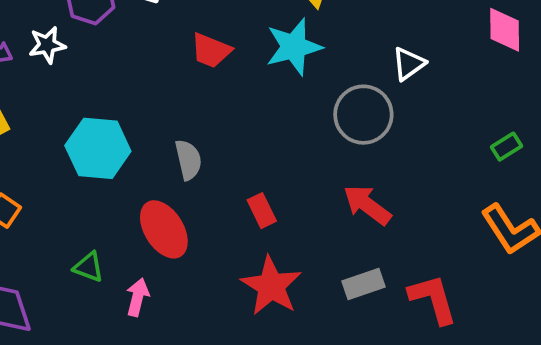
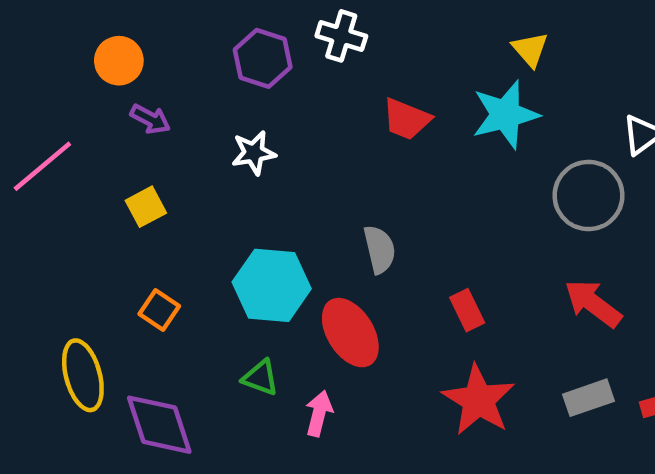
white star: (47, 45) -> (254, 153), moved
cyan hexagon: (98, 148) -> (272, 285), moved

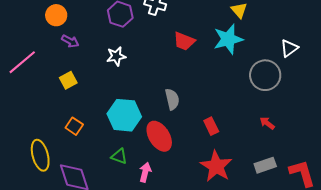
red arrow: (593, 303) -> (267, 123), size x0.6

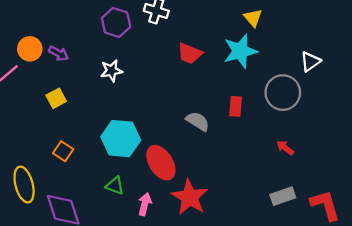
orange circle: (56, 15) -> (30, 49), moved
gray semicircle: (172, 99) -> (198, 121), moved, turned -45
red rectangle: (211, 126) -> (236, 106), moved, turned 30
red star: (216, 166) -> (190, 197), moved

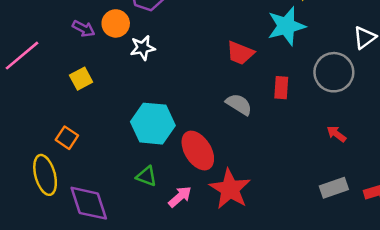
orange circle: (30, 49) -> (116, 23), moved
red trapezoid: (190, 53) -> (240, 53), moved
orange square: (63, 151) -> (67, 138), moved
pink arrow: (145, 204) -> (180, 197), turned 35

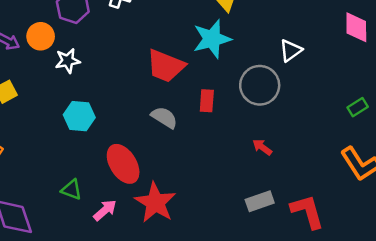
red trapezoid: (240, 53) -> (166, 66), size x1.4
cyan hexagon: (153, 124) -> (79, 116), moved, size x0.7

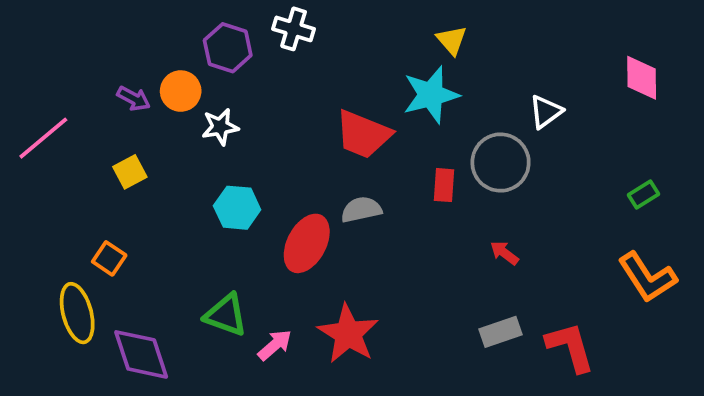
red rectangle: (207, 101) -> (444, 185), moved
gray semicircle: (164, 117) -> (361, 210), turned -44
red ellipse: (123, 164) -> (307, 243), moved, turned 60
green triangle: (72, 190) -> (226, 315), size x1.4

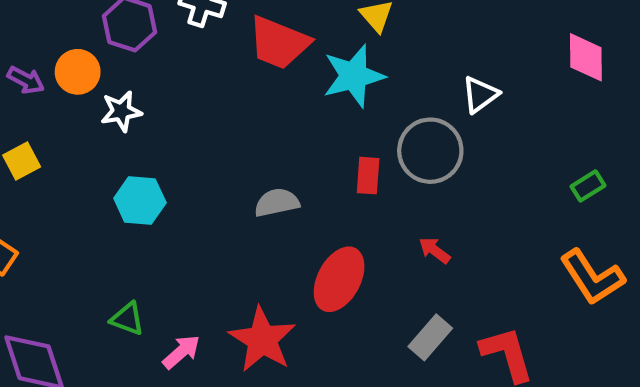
red trapezoid: (363, 134) -> (279, 43), moved
red ellipse: (307, 243) -> (339, 279), moved
green triangle: (226, 315) -> (127, 319), size x0.7
gray rectangle: (501, 332) -> (430, 337), turned -30

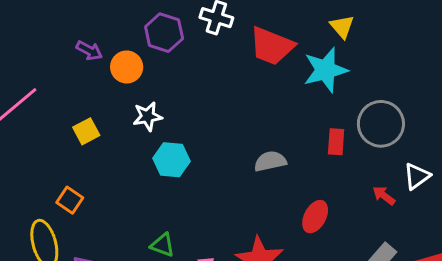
purple arrow: (26, 80) -> (89, 51), moved
white triangle: (480, 95) -> (417, 176), moved
white star: (121, 111) -> (148, 116), moved
red ellipse: (339, 279) -> (315, 217), size x0.7

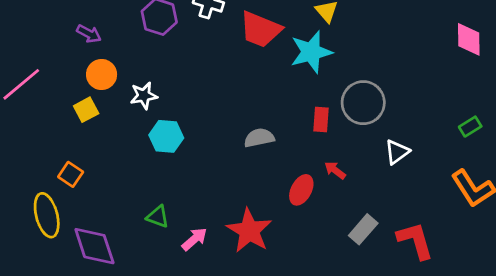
orange circle: (127, 67) -> (102, 75), moved
red arrow: (384, 196) -> (335, 170), moved

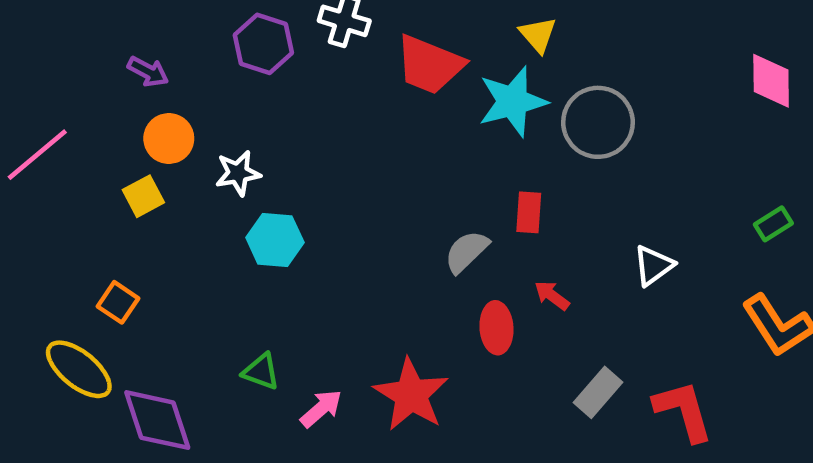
gray circle: (363, 103) -> (598, 122), moved
gray semicircle: (259, 138) -> (466, 252), moved, turned -32
red ellipse: (301, 190) -> (496, 328), turned -32
yellow ellipse: (47, 215) -> (79, 369), turned -36

